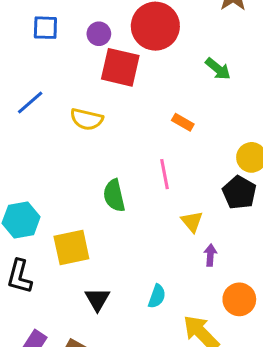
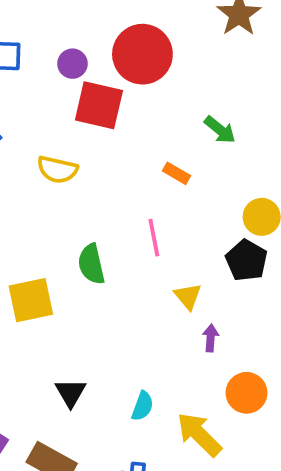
green arrow: (218, 69) -> (220, 130), moved
yellow square: (71, 247) -> (31, 300), moved
cyan semicircle: (157, 296) -> (142, 406), moved

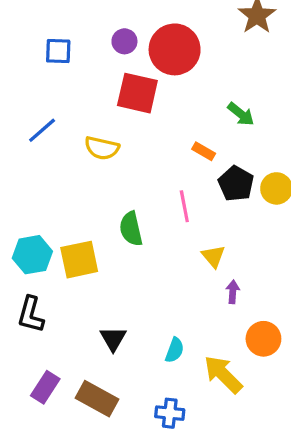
purple circle: (72, 64) -> (124, 41), moved
black pentagon: (246, 260) -> (236, 184), moved

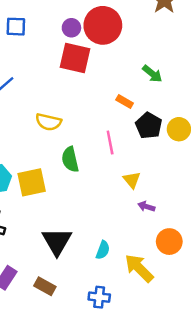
purple circle: (124, 41) -> (71, 28), moved
yellow semicircle: (102, 148) -> (48, 122), moved
purple arrow: (233, 292) -> (146, 207), turned -77
black triangle: (113, 339) -> (57, 242), size x1.5
brown rectangle: (97, 399) -> (45, 286), size x0.7

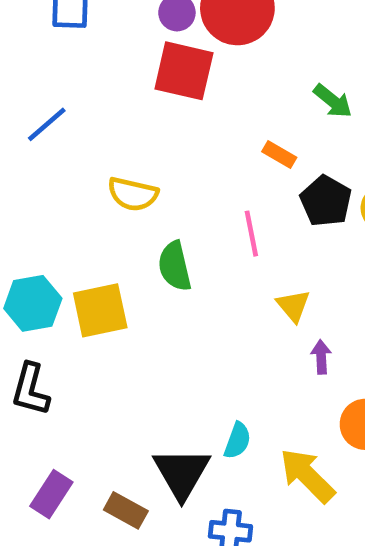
purple arrow: (146, 207) -> (321, 357), turned 70
black triangle: (57, 242) -> (182, 473), moved

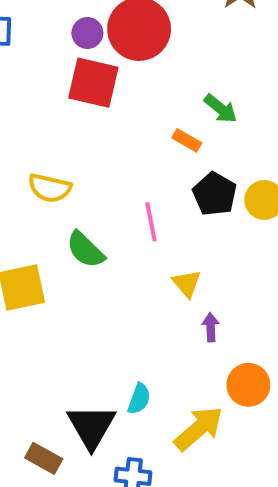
orange rectangle: (279, 155) -> (187, 140), moved
green semicircle: (175, 266) -> (85, 250), turned -33
yellow arrow: (307, 475) -> (199, 429), turned 94

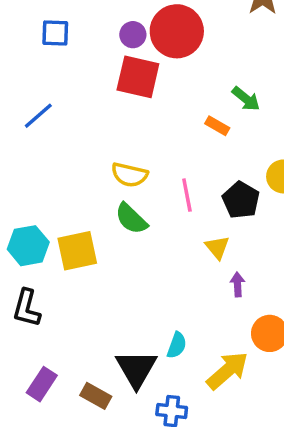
yellow semicircle: (50, 188) -> (130, 175), moved
black pentagon: (215, 194) -> (241, 200), moved

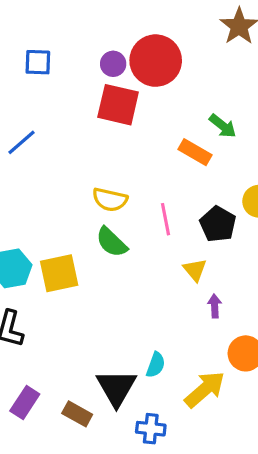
orange rectangle: (217, 126) -> (195, 152), size x1.4

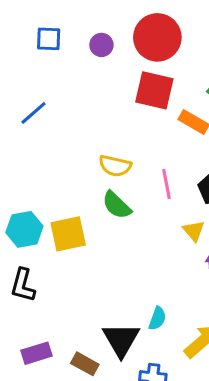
purple circle: (113, 64) -> (101, 45), moved
red square: (118, 105) -> (154, 90), moved
purple rectangle: (25, 402) -> (36, 353), turned 40

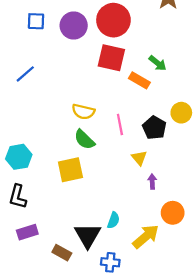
purple circle: (101, 45) -> (74, 26), size x1.6
yellow square: (68, 234) -> (70, 170), moved
purple rectangle: (36, 353) -> (27, 232), moved

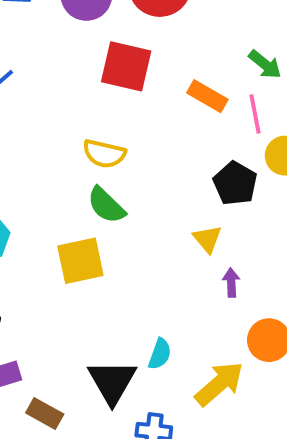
red square: (111, 58) -> (126, 66), moved
green arrow: (158, 63) -> (265, 64), moved
pink line: (120, 125) -> (255, 114), moved
brown rectangle: (62, 253) -> (45, 413), moved

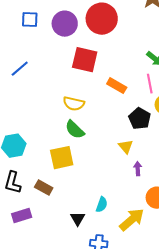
orange rectangle: (207, 96) -> (117, 86), moved
black triangle: (112, 382) -> (78, 219), size x0.6
brown rectangle: (45, 413) -> (44, 188), moved

